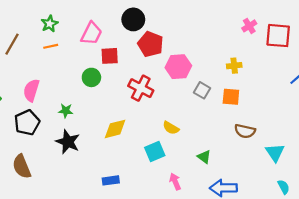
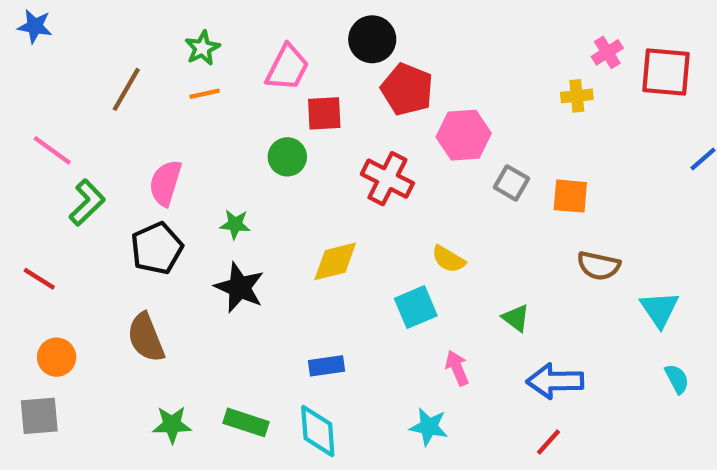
yellow cross: (234, 66) -> (577, 96), moved

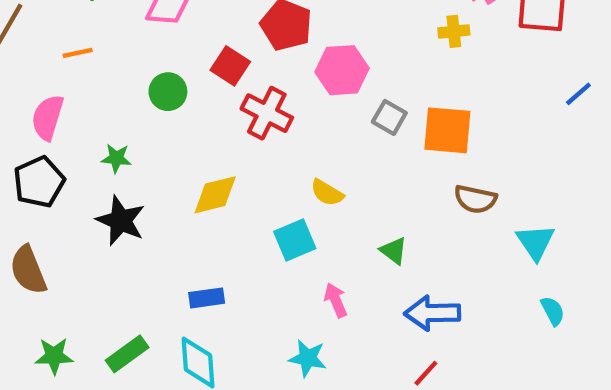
orange line: (205, 94) -> (78, 53), moved
red square: (324, 113) -> (230, 66), moved, turned 36
orange square: (570, 196) -> (447, 130), size x1.4
green rectangle: (246, 422) -> (127, 354), turned -54

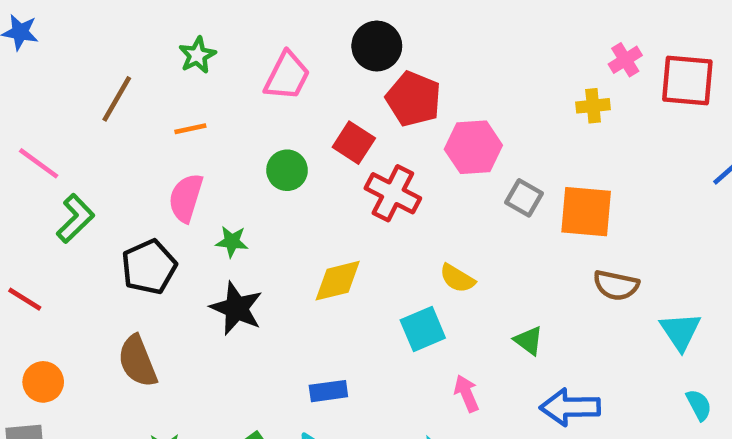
pink semicircle: (48, 117) -> (186, 198), moved

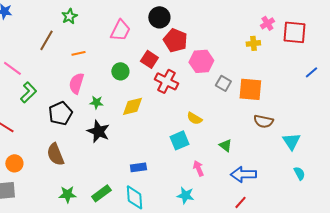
green star: (197, 55) -> (69, 16), moved
yellow diamond: (338, 281) -> (132, 106), moved

